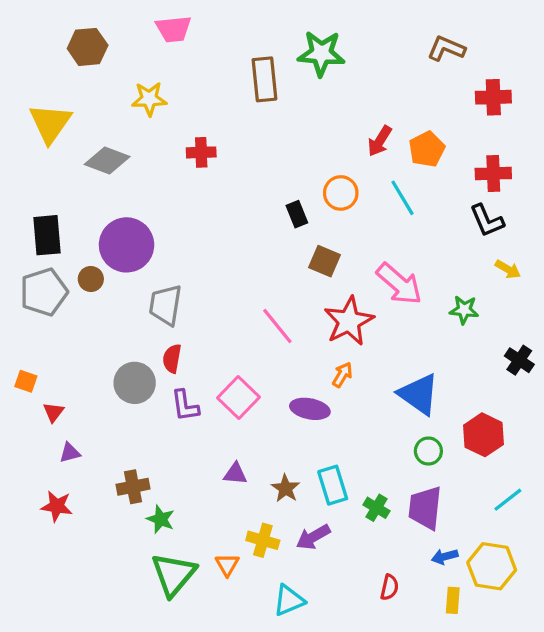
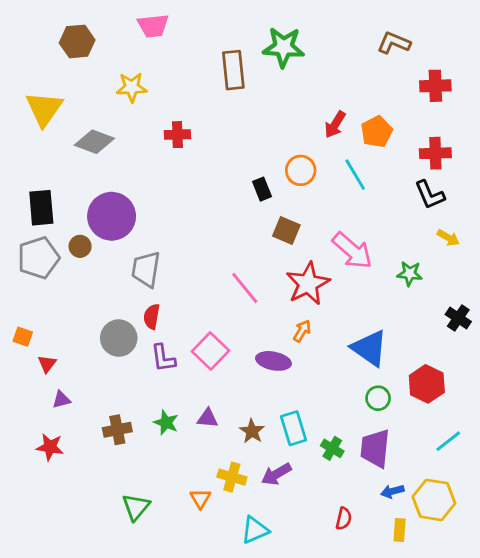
green star: (161, 519) -> (166, 423), moved
green triangle: (174, 574) -> (136, 507), moved, size x0.7

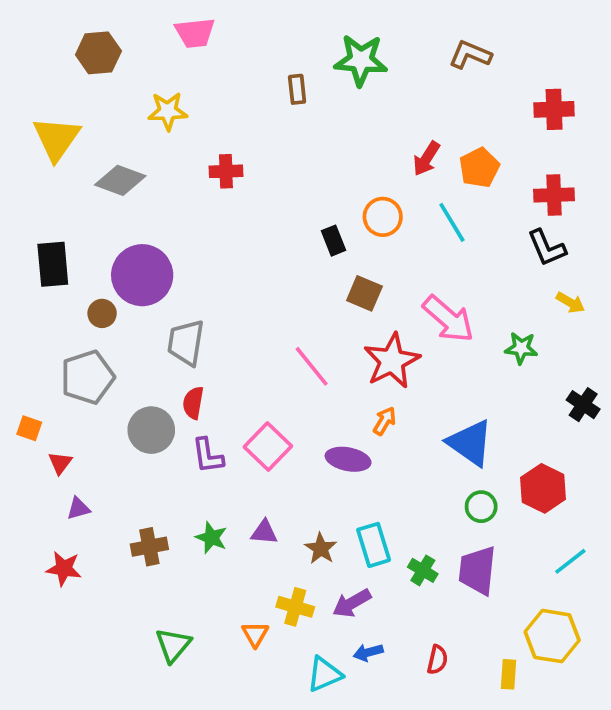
brown L-shape: (394, 43) -> (470, 55), moved
brown rectangle: (233, 70) -> (297, 89), size x0.6
gray pentagon: (38, 258) -> (87, 377), moved
blue arrow: (392, 491) -> (368, 652), moved

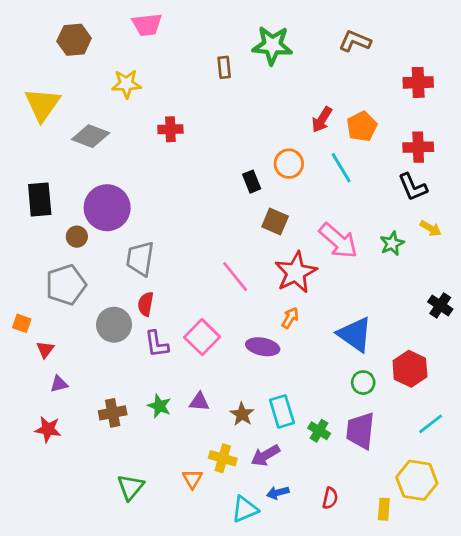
green star: (521, 348) -> (392, 243), moved, turned -30

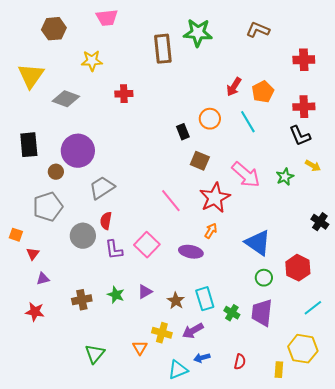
brown rectangle: (224, 67) -> (163, 49), size x1.8
gray trapezoid: (140, 259) -> (102, 188), turned 48
purple triangle: (199, 402) -> (145, 292), turned -35

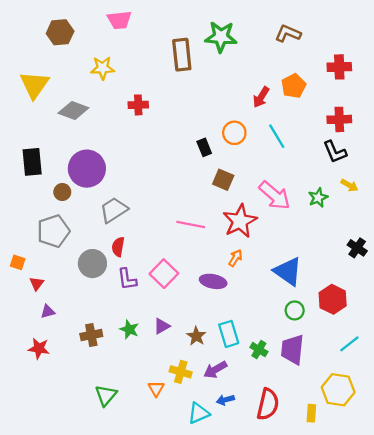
orange pentagon: (263, 92) -> (294, 86), moved
pink line: (171, 201) -> (191, 224), turned -40
red semicircle: (240, 362) -> (268, 404), size x1.8

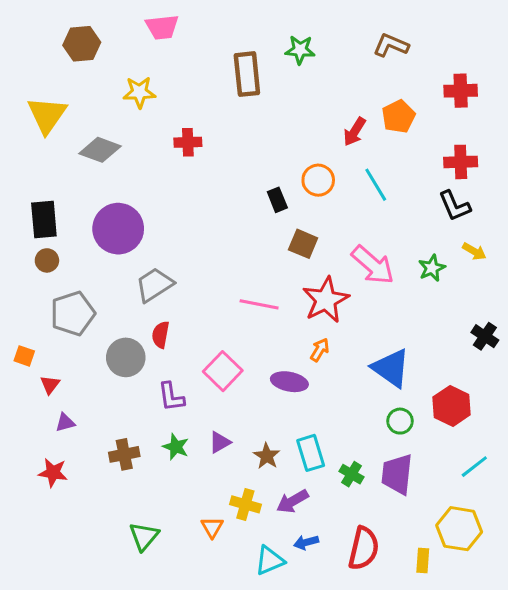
green star: (221, 37) -> (300, 50), size x0.7
brown circle: (62, 192) -> (47, 260), moved
purple L-shape: (127, 279) -> (171, 397), moved

